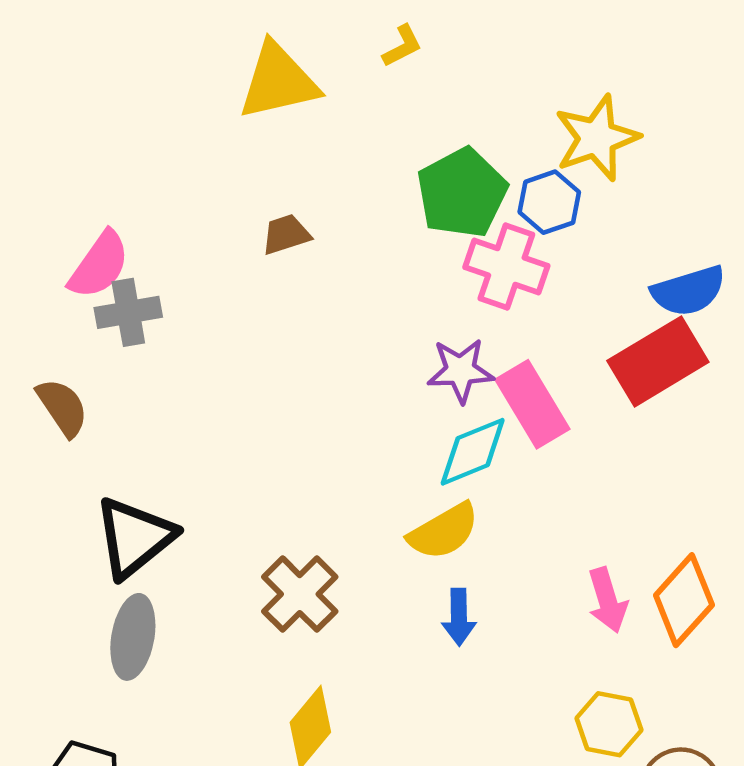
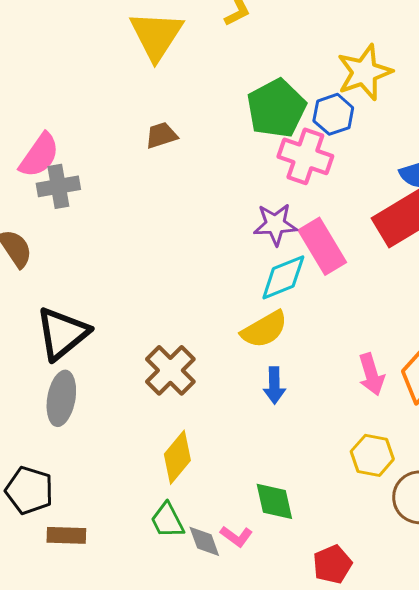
yellow triangle: (278, 81) -> (156, 35), turned -44

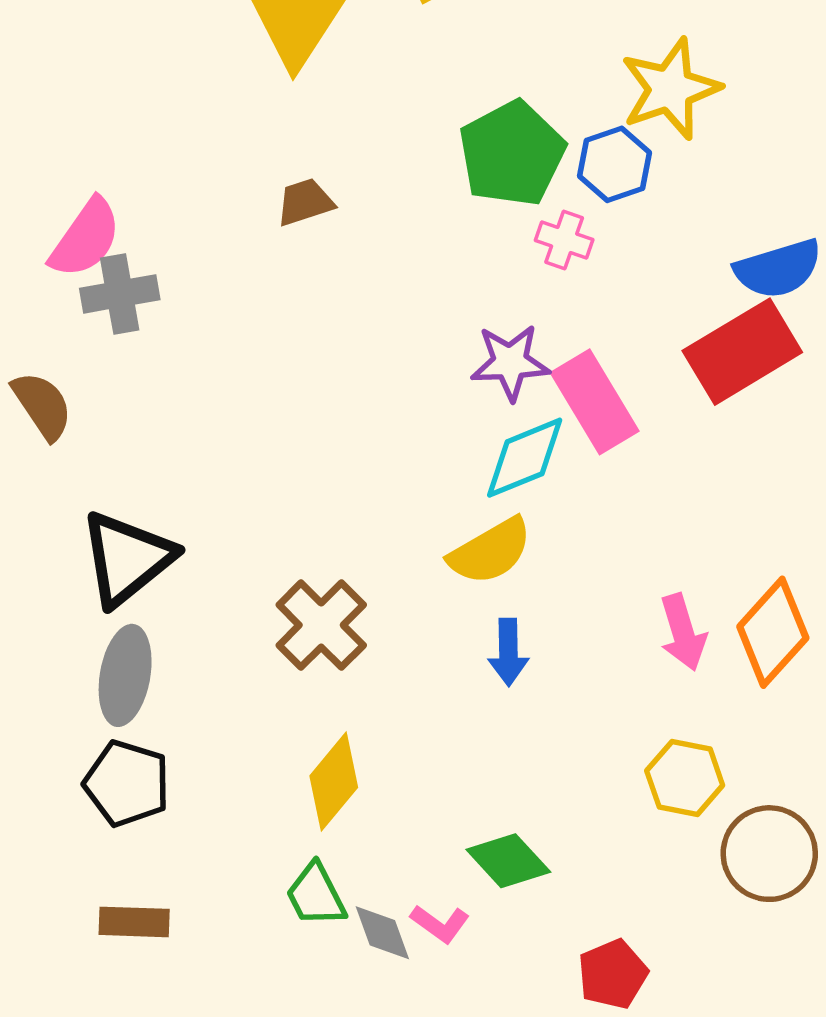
pink cross: (305, 156) -> (564, 240), size x0.6
black pentagon: (29, 490) -> (127, 783), moved
green diamond: (274, 501) -> (508, 861), turned -30

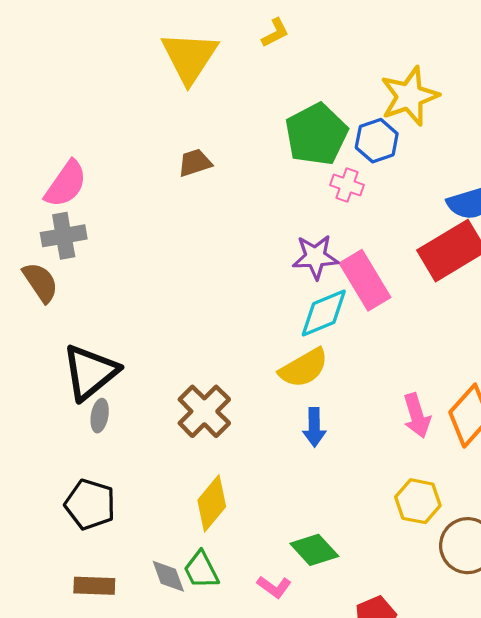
gray cross: (120, 294) -> (64, 236), moved
gray ellipse: (125, 675) -> (100, 416), moved, size x0.6
gray diamond: (382, 933) -> (168, 576), moved

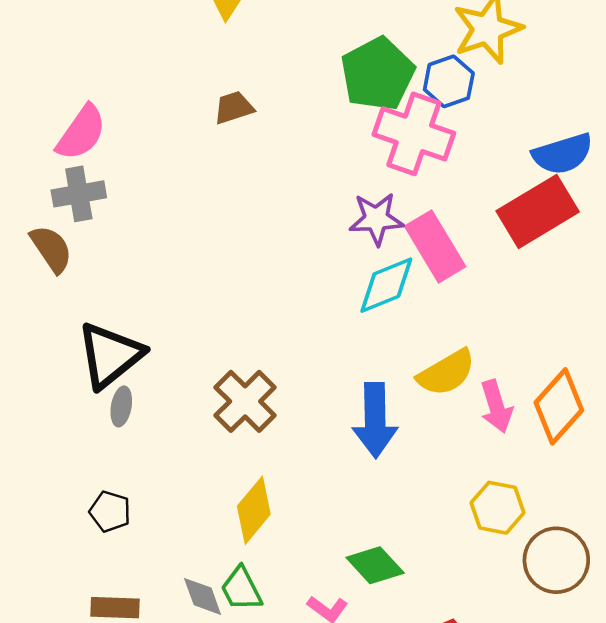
pink cross: (347, 185) -> (414, 134), size x2.0
yellow semicircle: (304, 368) -> (446, 373), moved
blue arrow: (314, 427) -> (375, 420), size x1.6
black pentagon: (90, 504) -> (110, 511), size x0.7

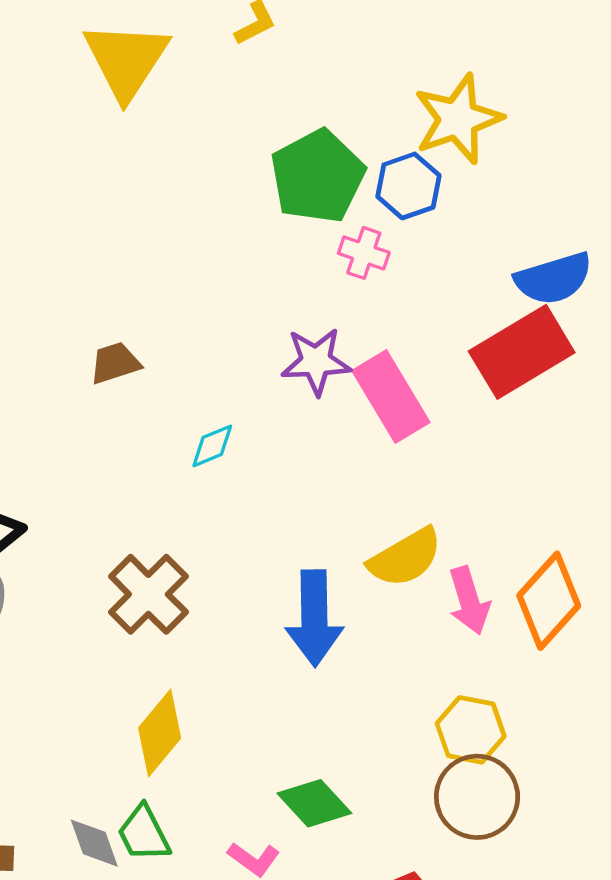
brown trapezoid: (234, 108) -> (115, 363), moved
pink cross: (414, 134) -> (364, 253), size x0.5
cyan diamond: (386, 285) -> (212, 446), moved, size x0.6
brown circle: (556, 560) -> (477, 797), moved

